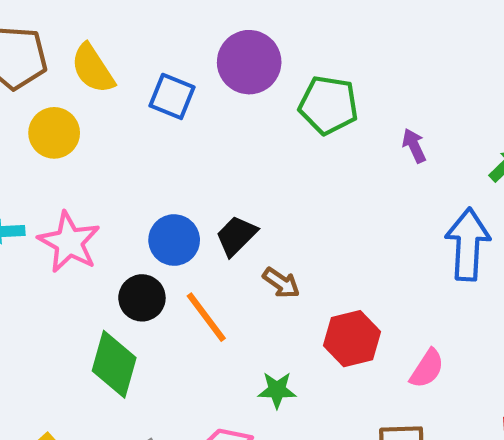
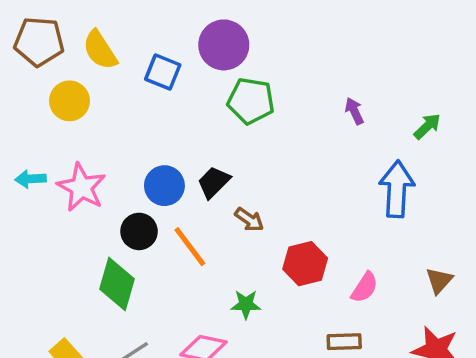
green pentagon: (328, 105) -> (251, 101), moved

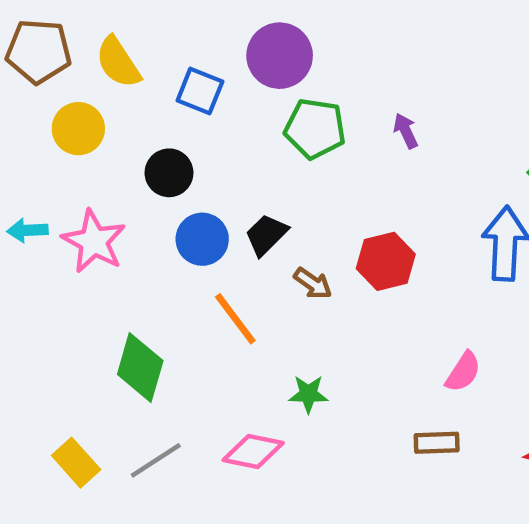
purple arrow: (354, 111) -> (406, 131), moved
black circle: (139, 231) -> (169, 173), moved
red hexagon: (305, 264) -> (386, 261), moved

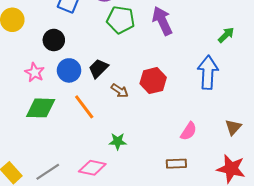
purple arrow: (406, 131) -> (162, 21), size x1.8
pink star: (94, 241) -> (35, 72), moved, size x0.7
green diamond: (140, 367) -> (41, 108), moved, turned 76

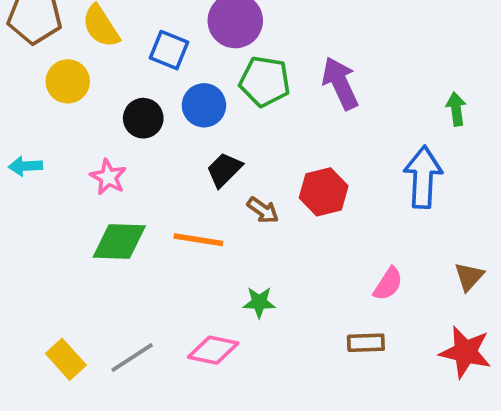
green arrow: (226, 35) -> (456, 109), turned -54
blue circle: (69, 70) -> (204, 105), moved
orange line: (84, 107) -> (198, 240), turned -44

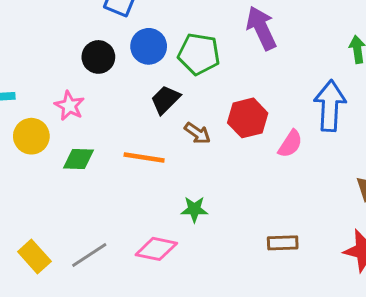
yellow circle: (68, 81) -> (31, 136), moved
green pentagon: (265, 81) -> (199, 54), moved
green diamond: (119, 242) -> (79, 159), size x0.7
pink semicircle: (388, 284) -> (290, 144), moved

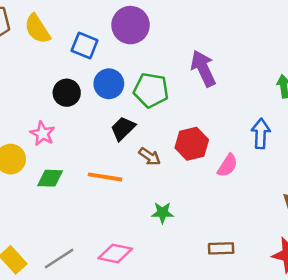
blue arrow: (330, 106) -> (261, 134), size x0.7
green star: (194, 209) -> (162, 213), moved

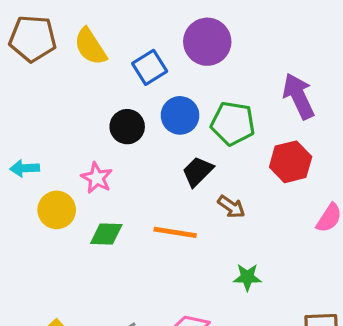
blue square: (85, 45) -> (150, 67), turned 36
red hexagon: (192, 144) -> (291, 162), moved

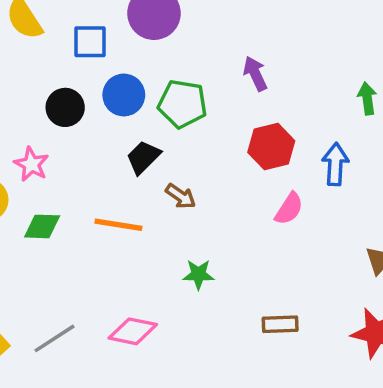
blue square: (150, 67) -> (90, 42), turned 32
purple arrow: (299, 96) -> (255, 74), size x0.7
red hexagon: (291, 162) -> (271, 147), moved

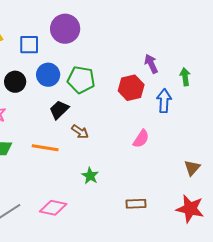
purple arrow: (255, 74) -> (151, 64), moved
red hexagon: (271, 147) -> (131, 88), moved
blue arrow: (335, 164) -> (164, 101), moved
green star: (198, 274) -> (90, 176), turned 30

